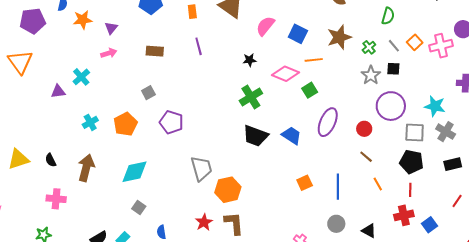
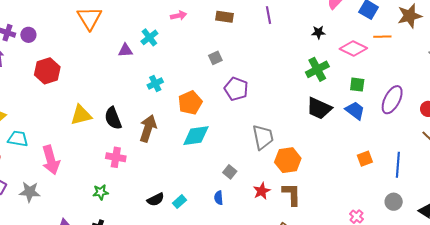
green square: (310, 90) -> (357, 85), moved, turned 35
orange pentagon: (125, 124) -> (190, 103), moved
black semicircle: (51, 160) -> (113, 118), size x1.6
gray square: (139, 207) -> (230, 172), moved

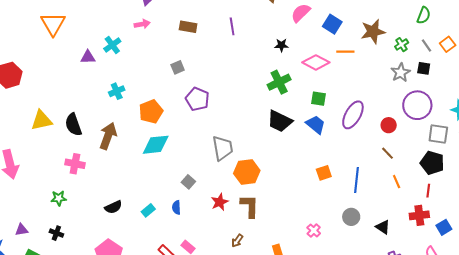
cyan rectangle: (180, 202) -> (148, 210), moved

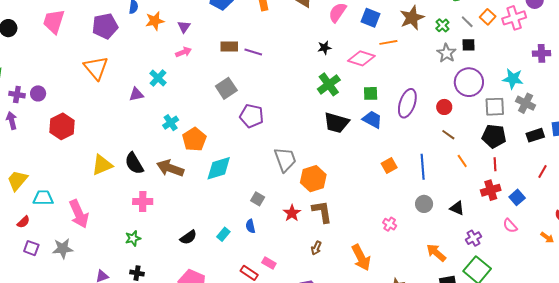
purple line: (232, 26) -> (253, 52), moved, turned -54
gray square: (178, 67) -> (226, 88), size x1.5
orange pentagon: (151, 111) -> (194, 139), moved
brown arrow: (108, 136) -> (170, 168), turned -80

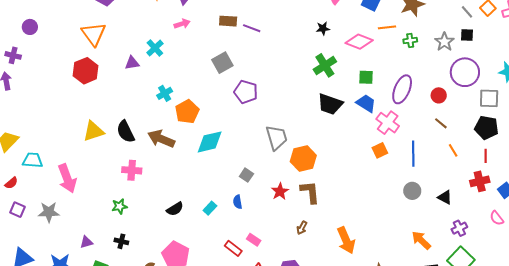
green cross: (442, 25) -> (410, 41), moved, turned 32
purple circle: (38, 93) -> (30, 27), moved
red hexagon: (62, 126) -> (86, 71), moved
pink cross: (390, 224) -> (388, 123), moved, size x1.6

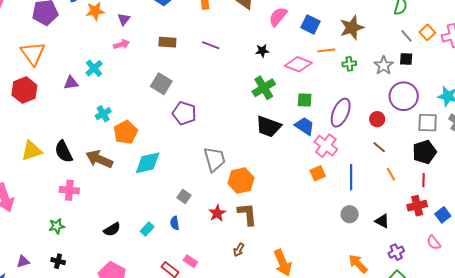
purple line: (252, 28) -> (211, 45), moved
gray square: (222, 63) -> (161, 84), turned -30
black pentagon: (486, 128) -> (424, 152), turned -30

